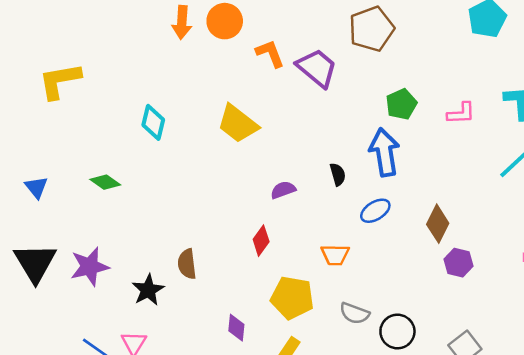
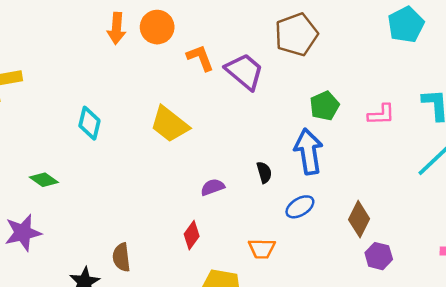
purple star: (90, 267) -> (23, 233), moved

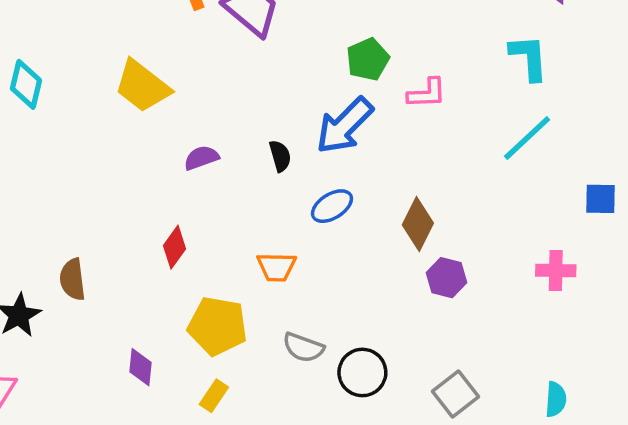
pink L-shape: (381, 114) -> (427, 93), moved
blue arrow: (309, 151) -> (345, 126), turned -126
purple semicircle: (213, 187) -> (201, 158), moved

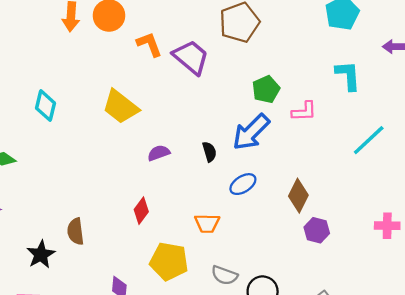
cyan L-shape: (529, 58) -> (348, 76), moved

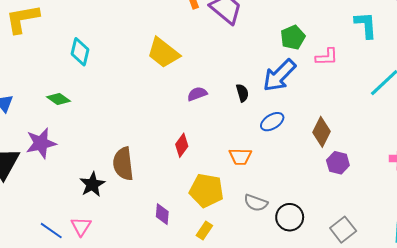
cyan diamond: (45, 106) -> (80, 52), moved
brown semicircle: (76, 231) -> (123, 164), size x1.4

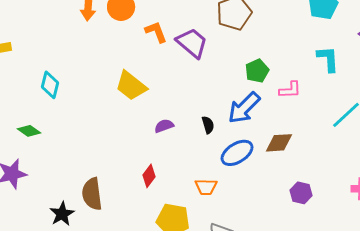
blue ellipse: (272, 122) -> (237, 153), size x1.4
brown diamond: (322, 132) -> (279, 143), moved, turned 60

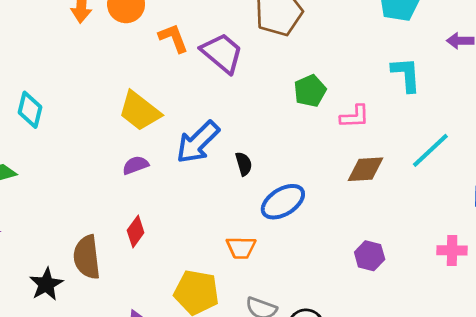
blue arrow: (244, 108) -> (198, 142), moved
purple semicircle: (164, 126) -> (136, 165), moved
brown diamond: (279, 143) -> (365, 169), moved
red diamond: (149, 176) -> (136, 231), moved

